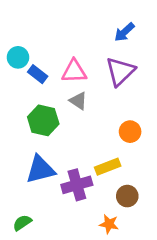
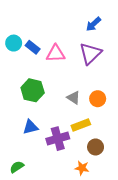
blue rectangle: (38, 74) -> (33, 47), moved
gray triangle: (78, 101) -> (73, 98), moved
blue triangle: (40, 169) -> (30, 127), size x0.7

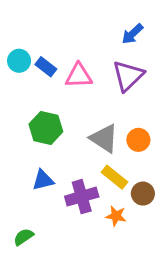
gray triangle: (73, 98) -> (104, 138), size x1.5
yellow rectangle: (81, 125) -> (115, 177), turned 60
brown circle: (96, 147) -> (143, 194), moved
orange star: (82, 168) -> (116, 216), moved

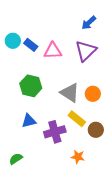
orange star: (116, 216) -> (78, 157), moved

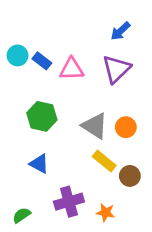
blue triangle: (29, 121) -> (39, 164), turned 42
purple cross: (55, 132) -> (69, 202), moved

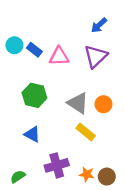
brown circle: (130, 176) -> (107, 177), moved

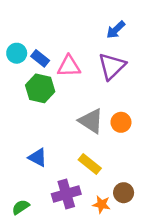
green hexagon: (34, 95) -> (40, 88), moved
yellow rectangle: (86, 132) -> (90, 164), moved
brown circle: (107, 177) -> (124, 193), moved

